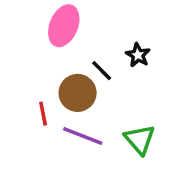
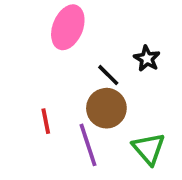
brown circle: (78, 93) -> (106, 108), moved
purple line: (83, 136) -> (88, 145), turned 51

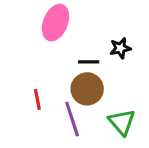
black star: (147, 59) -> (120, 48), turned 30
black line: (108, 75) -> (89, 62), turned -45

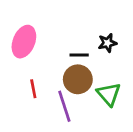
pink ellipse: (56, 23) -> (24, 42), moved
green triangle: (122, 122) -> (109, 94), moved

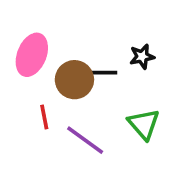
brown circle: (78, 79) -> (74, 80), moved
purple line: (64, 106) -> (85, 140), turned -36

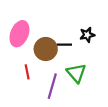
green triangle: (144, 124) -> (76, 73), moved
purple line: (85, 140) -> (52, 86), turned 70

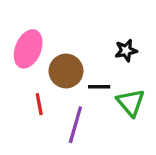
black line: (64, 45) -> (99, 87), moved
green triangle: (76, 73) -> (131, 103), moved

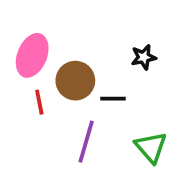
green triangle: (131, 103) -> (151, 147), moved
red line: (39, 104) -> (39, 102), moved

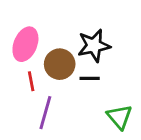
black star: (144, 57) -> (94, 46), moved, size x1.6
purple line: (86, 142) -> (45, 113), moved

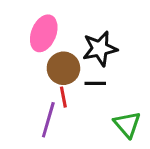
pink ellipse: (25, 44) -> (44, 33), moved
red line: (31, 81) -> (63, 97), moved

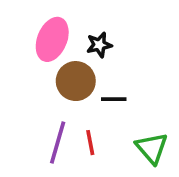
black star: (100, 49) -> (99, 45), moved, size x0.6
red line: (63, 97) -> (90, 143), moved

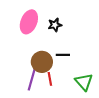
brown circle: (76, 81) -> (42, 62), moved

